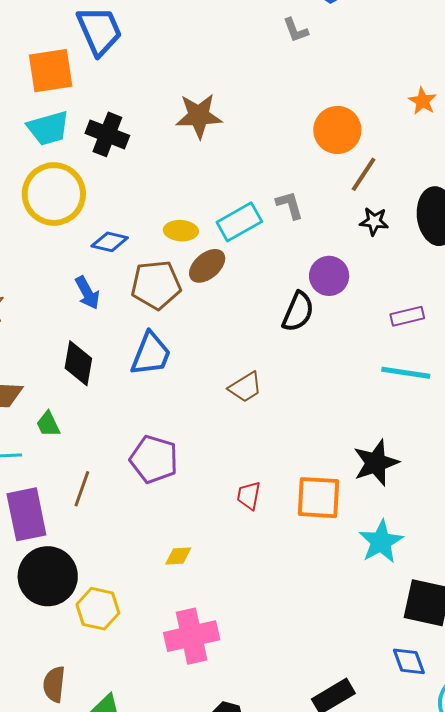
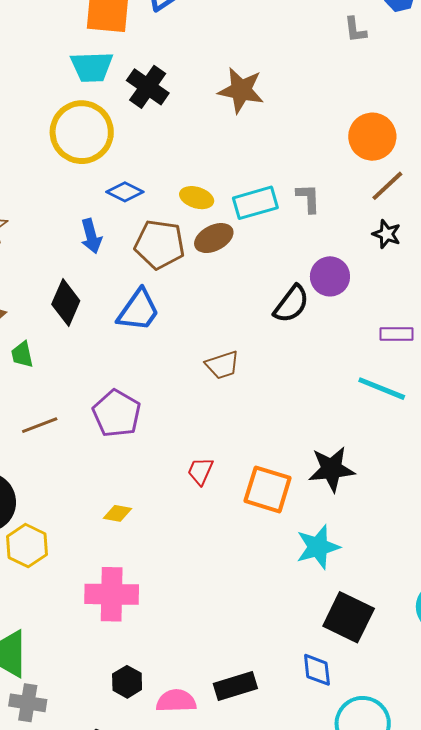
brown line: (82, 489) -> (40, 425), turned 36

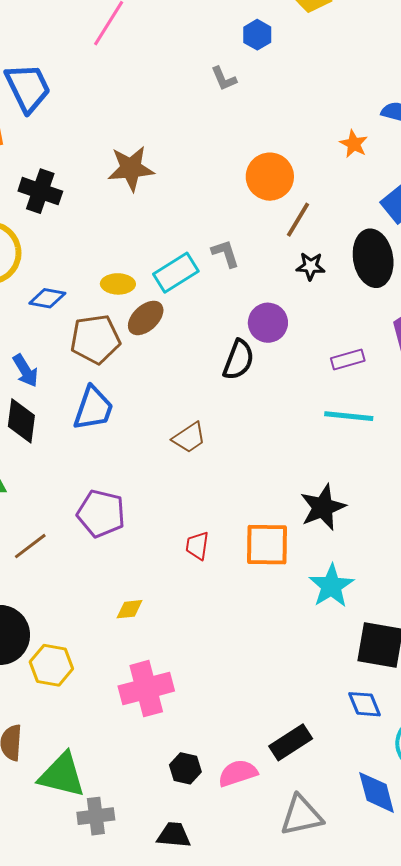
blue arrow: (91, 236) -> (25, 371), moved

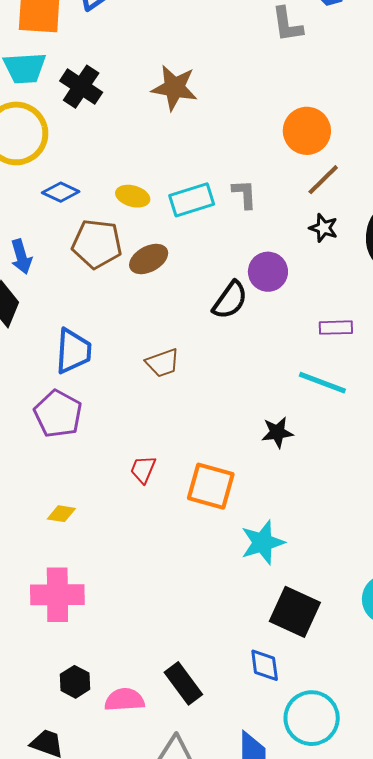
gray L-shape: (224, 79) -> (287, 24), size x1.4
brown ellipse: (146, 318) -> (149, 259), moved
blue trapezoid: (93, 408) -> (73, 351), moved, turned -30
black star: (323, 507) -> (277, 432), moved, size x0.7
black rectangle: (291, 742) -> (183, 683), turned 72

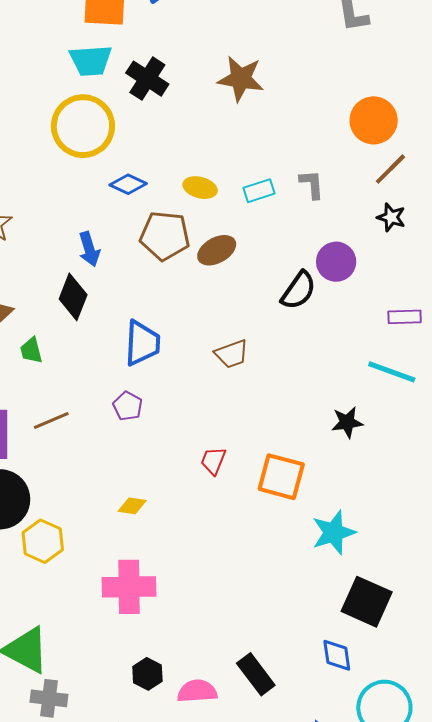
cyan rectangle: (192, 200) -> (259, 191), size x0.7
purple pentagon: (58, 414) -> (128, 406), size x0.6

